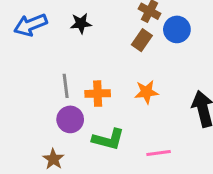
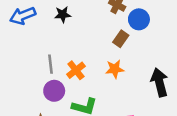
brown rectangle: (142, 40) -> (121, 39), moved
orange cross: (98, 94) -> (76, 70), turned -36

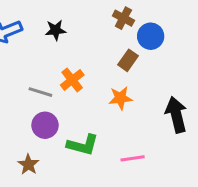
gray line: (51, 64) -> (40, 92), turned -66
orange cross: (76, 70) -> (72, 80), moved

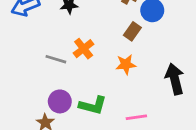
purple circle: (45, 125) -> (60, 101), moved

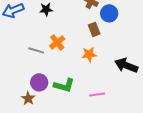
brown rectangle: (132, 31) -> (94, 29), turned -56
black arrow: (175, 79) -> (126, 65), turned -55

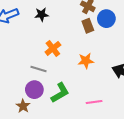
brown rectangle: (94, 29) -> (88, 26), moved
gray line: (36, 50) -> (38, 69), moved
green L-shape: (64, 85) -> (60, 93), turned -45

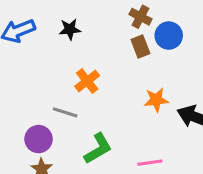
orange star: (86, 61) -> (156, 100), moved
purple circle: (34, 90) -> (39, 139), moved

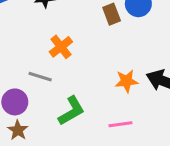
orange star: (156, 100) -> (126, 81), moved

